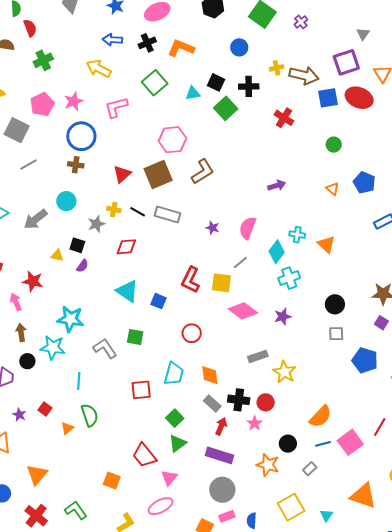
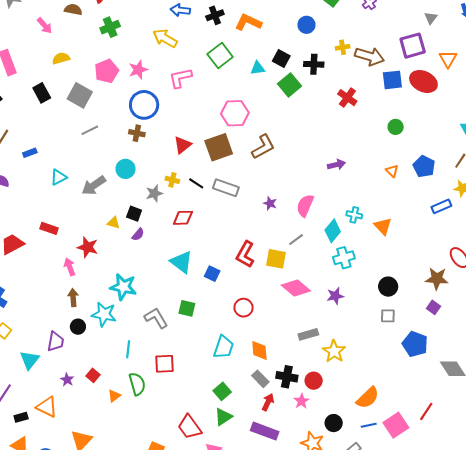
red square: (141, 390) -> (164, 364), moved

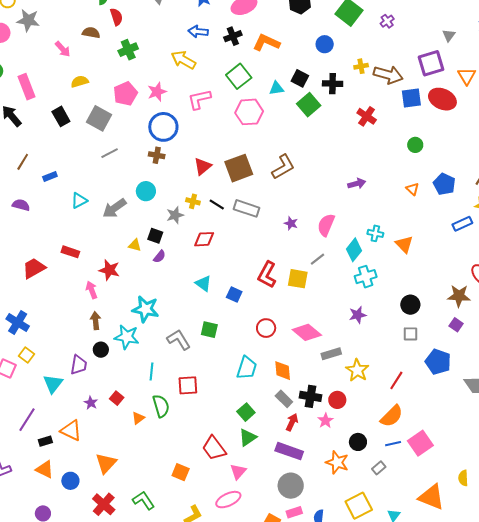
pink hexagon: (235, 113) -> (249, 112), moved
cyan triangle: (181, 262) -> (203, 283), size x0.7
pink diamond: (296, 288) -> (307, 332), moved
red line: (426, 411) -> (396, 380), moved

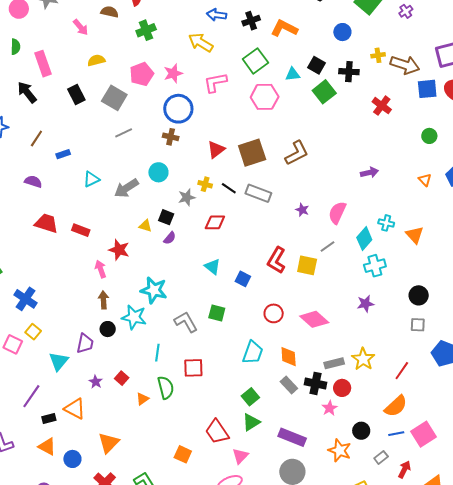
red trapezoid: (34, 268) -> (46, 223), moved, turned 45
gray rectangle: (331, 354) -> (334, 363), moved
red arrow: (292, 422) -> (404, 469), moved

